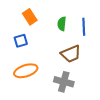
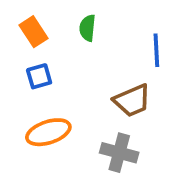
orange rectangle: (30, 17) -> (34, 32), moved
green semicircle: (62, 24) -> (87, 28), moved

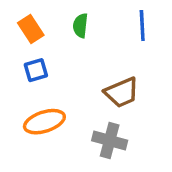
blue line: (156, 50) -> (142, 26), moved

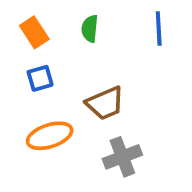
brown trapezoid: (122, 92) -> (105, 103), moved
gray cross: (110, 140) -> (122, 157), turned -36

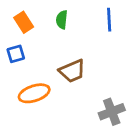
blue square: (40, 78) -> (16, 54), moved
gray cross: (122, 157) -> (112, 112), moved

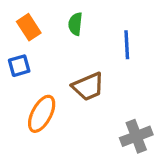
blue line: (109, 20) -> (127, 45), moved
orange ellipse: (34, 93) -> (42, 114), turned -44

